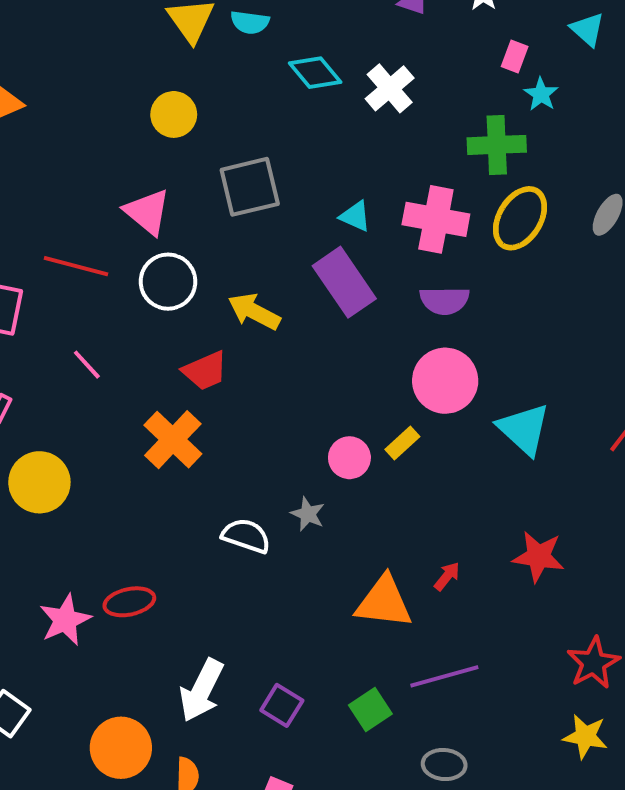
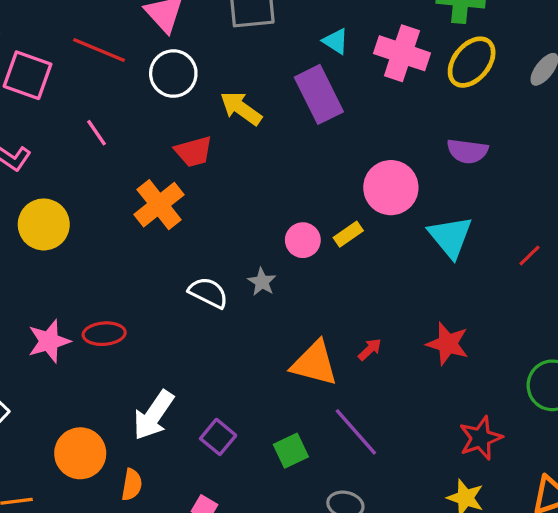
purple semicircle: (445, 301) -> (467, 151), moved
purple line: (444, 676) -> (356, 432), turned 56

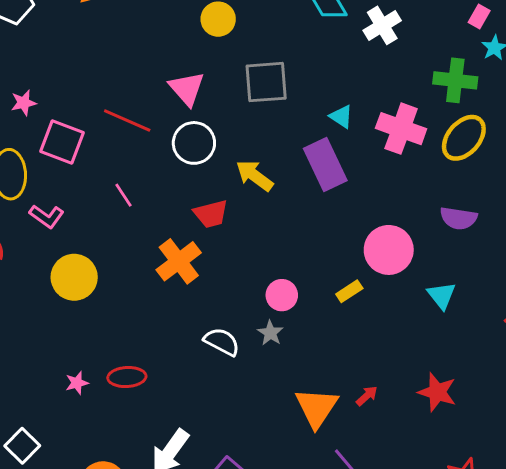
cyan triangle: (450, 237) -> (442, 295), size x0.7
pink circle: (303, 240) -> (282, 295), moved
pink star: (49, 341) -> (77, 383), size x0.6
orange triangle: (314, 363) -> (317, 408), turned 48

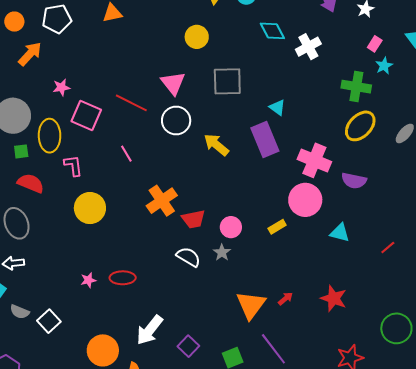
pink cross: (401, 129) -> (314, 160), moved
red trapezoid: (211, 214) -> (193, 219), moved
pink L-shape: (47, 216) -> (73, 166), turned -135
cyan triangle: (442, 295) -> (340, 233), turned -40

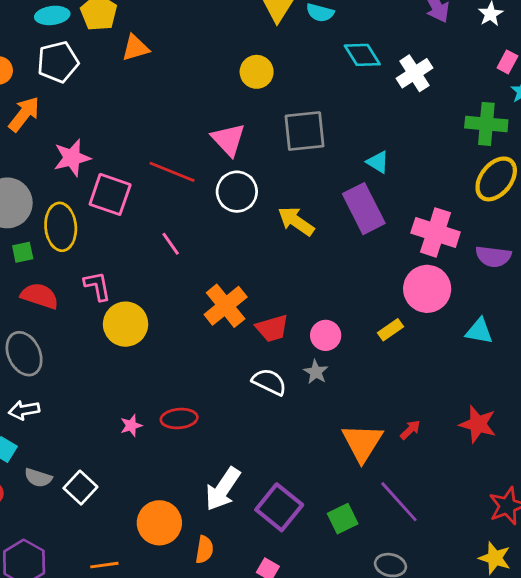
pink star: (61, 87) -> (72, 158), size x1.5
pink L-shape: (73, 166) -> (97, 286), moved
purple square: (188, 346) -> (279, 507), size x1.5

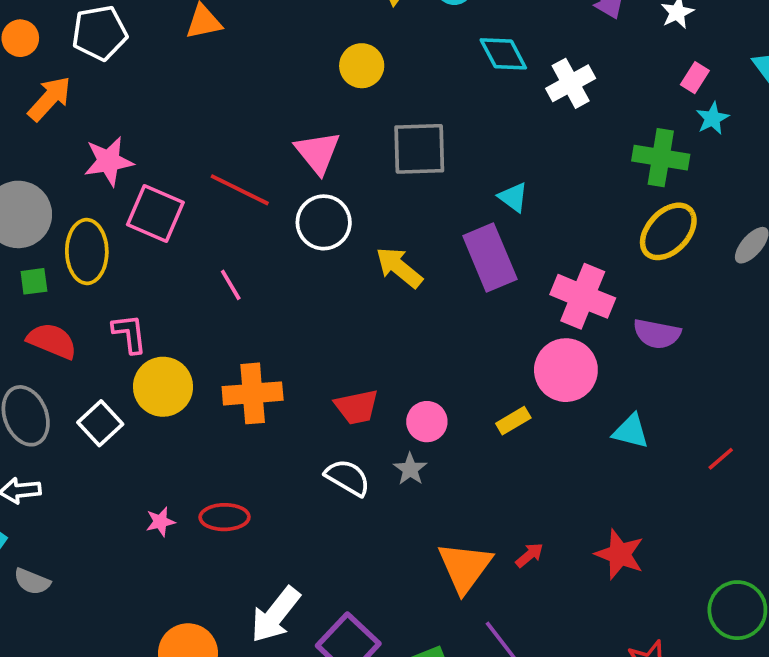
orange cross: (226, 306) -> (253, 393), moved, turned 30
white square: (80, 488) -> (100, 423), moved

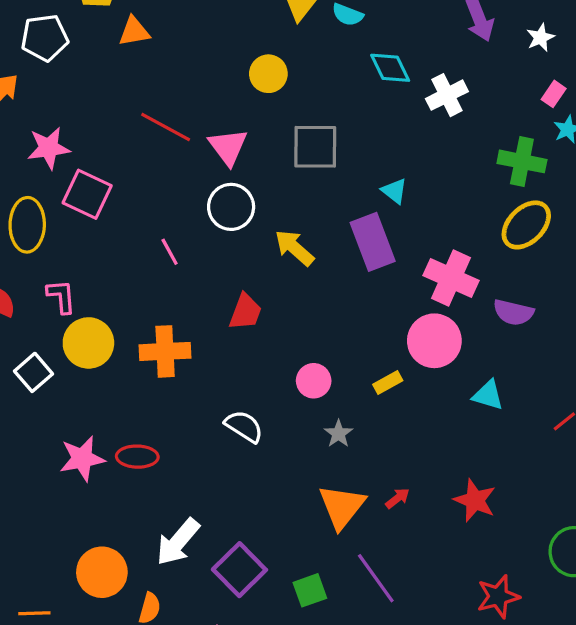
red line: (240, 190) -> (166, 127), moved
pink line: (231, 285) -> (170, 252), moved
red trapezoid: (357, 407) -> (245, 312), moved, turned -60
gray star: (410, 469) -> (338, 434), moved
pink star: (160, 522) -> (82, 459), size x1.8

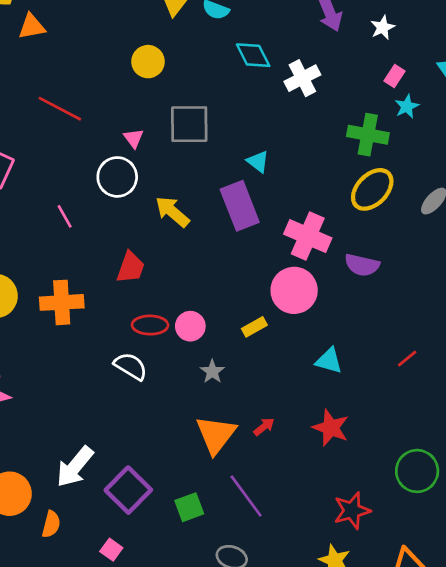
pink triangle: (228, 147) -> (134, 138), moved, size x0.6
cyan triangle: (488, 395) -> (329, 361), moved
red ellipse: (137, 457) -> (150, 325), moved

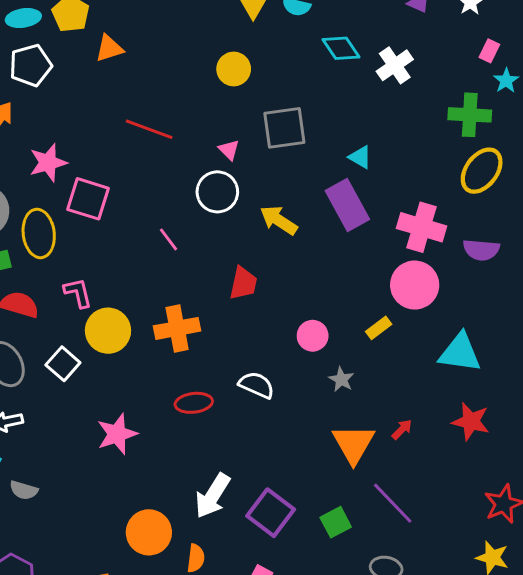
red ellipse: (150, 325) -> (194, 403), moved
cyan triangle: (329, 361) -> (460, 353), size x1.5

